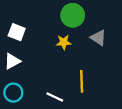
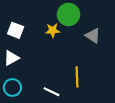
yellow star: (64, 42) -> (53, 30), moved

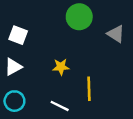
yellow star: (53, 30) -> (61, 67), moved
gray triangle: (93, 36) -> (116, 34), moved

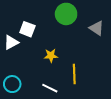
white square: (18, 35) -> (27, 29), moved
white triangle: (13, 67) -> (11, 42), moved

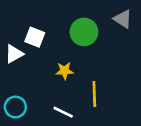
green circle: (66, 14) -> (84, 32), moved
gray triangle: (97, 28) -> (123, 19), moved

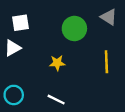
white square: (35, 37) -> (21, 23), moved, turned -30
yellow line: (94, 94) -> (106, 62), moved

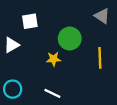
white square: (21, 23) -> (30, 21), moved
green circle: (74, 29) -> (70, 39), moved

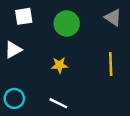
white square: (30, 21) -> (24, 16), moved
green circle: (70, 39) -> (67, 23), moved

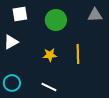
gray triangle: (113, 18) -> (95, 15), turned -35
yellow line: (111, 64) -> (78, 54), moved

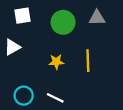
gray triangle: (95, 15) -> (97, 18), moved
cyan circle: (12, 83) -> (24, 96), moved

